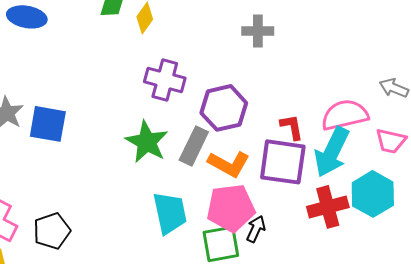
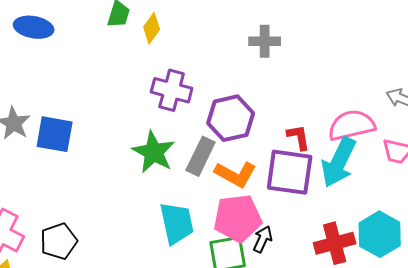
cyan hexagon: (373, 194) -> (380, 234), moved
red cross: (328, 207) -> (335, 243), moved

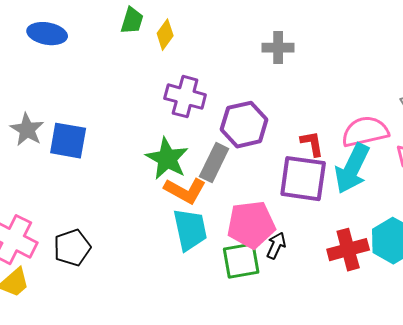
orange L-shape: (236, 174) -> (185, 191), moved

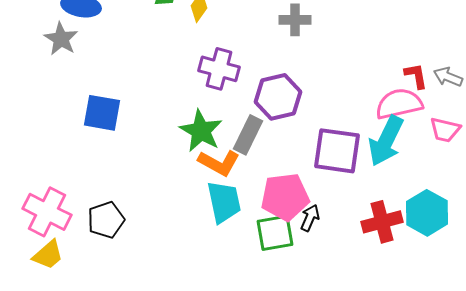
gray cross: (278, 48) -> (295, 20), moved
gray star: (27, 130) -> (61, 39), moved
red L-shape: (312, 144) -> (416, 76), moved

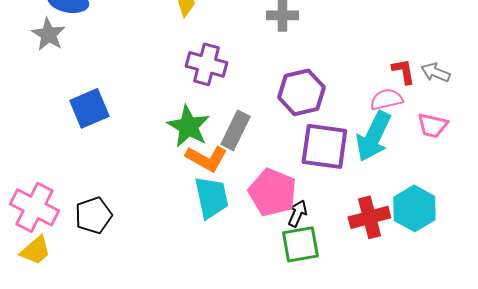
purple hexagon: (278, 97) -> (301, 92), moved
pink semicircle: (399, 104) -> (386, 99), size x0.7
blue square: (102, 113) -> (89, 108), turned -33
pink pentagon: (285, 197) -> (272, 192), turned 30
green square: (275, 233) -> (300, 244), moved

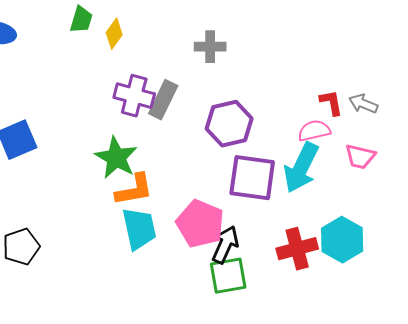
gray rectangle: (235, 130) -> (163, 100), moved
orange L-shape: (206, 158) -> (134, 190), turned -39
black arrow: (297, 213) -> (225, 245), size x1.4

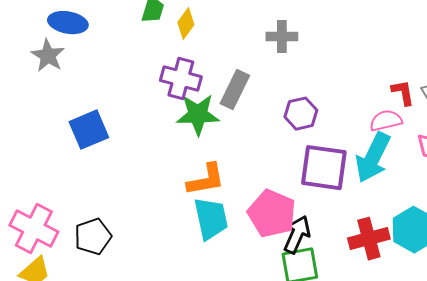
purple cross: (134, 96) -> (181, 79), moved
purple hexagon: (229, 124) -> (301, 114), size x0.7
green star: (116, 158) -> (198, 115), moved, turned -30

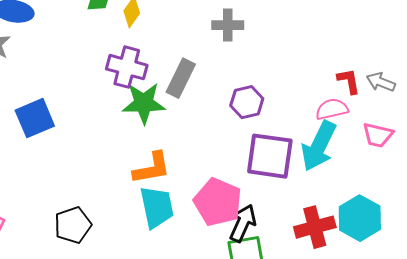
black pentagon: (93, 237) -> (73, 225), moved

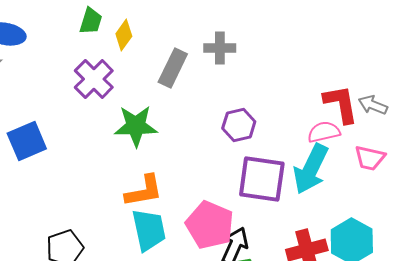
purple cross: (127, 67) -> (94, 79), moved, turned 30
gray rectangle: (181, 78) -> (173, 68), moved
red L-shape: (349, 81) -> (341, 104), size x1.5

